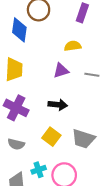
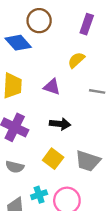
blue diamond: (19, 30) -> (18, 43), turned -50
yellow semicircle: (73, 46) -> (76, 60), turned -35
purple triangle: (61, 71) -> (52, 87), moved, turned 35

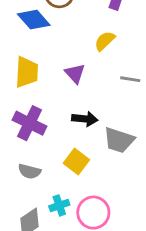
purple triangle: (52, 87) -> (75, 73), turned 30
gray trapezoid: (88, 161) -> (119, 140), moved

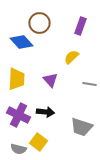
black arrow: (85, 119) -> (46, 112), moved
yellow square: (76, 161) -> (38, 142), moved

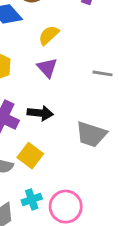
yellow semicircle: (72, 57) -> (49, 35), moved

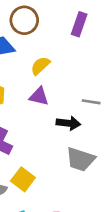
purple triangle: (47, 68) -> (39, 96), turned -35
black arrow: (40, 113) -> (68, 123), moved

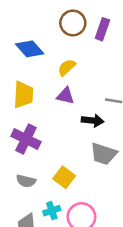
brown circle: (24, 20) -> (73, 23), moved
yellow square: (23, 179) -> (64, 177), moved

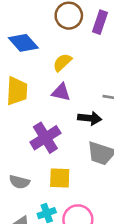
purple cross: (26, 139) -> (45, 138), moved, turned 32
yellow square: (64, 177) -> (60, 178), turned -35

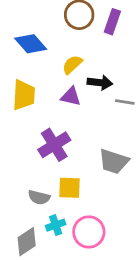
black arrow: (90, 118) -> (100, 83), moved
gray semicircle: (19, 182) -> (39, 197), moved

